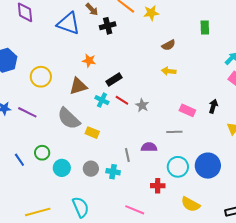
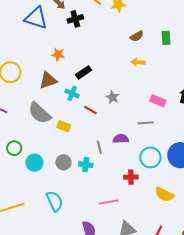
green rectangle: (205, 28) -> (166, 38), moved
red line: (122, 100) -> (90, 110), moved
pink line: (135, 210) -> (109, 202), turned -30

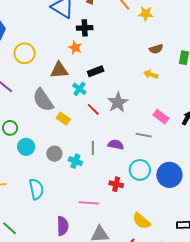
black cross: (75, 19) -> (85, 28), moved
gray star: (113, 97) -> (118, 102), size x1.5
yellow semicircle: (164, 195) -> (141, 221), moved

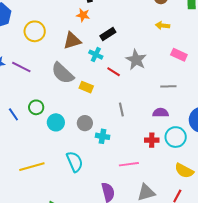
pink rectangle: (161, 117) -> (179, 55), moved
purple semicircle: (116, 145) -> (161, 113), moved
cyan cross: (75, 161) -> (103, 136), moved
cyan circle: (140, 170) -> (176, 137), moved

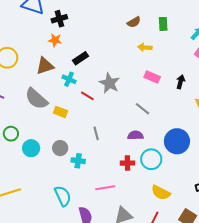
yellow arrow: (163, 25) -> (145, 47), moved
gray line: (168, 86) -> (142, 109), turned 42
cyan semicircle: (75, 162) -> (63, 196), moved

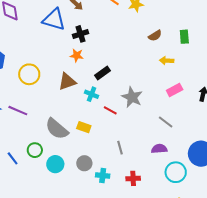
pink rectangle: (152, 77) -> (175, 90), turned -49
gray semicircle: (36, 99) -> (57, 129), moved
red cross: (127, 163) -> (133, 178), moved

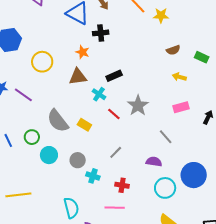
green rectangle: (184, 37) -> (202, 57), turned -72
orange star: (77, 55) -> (82, 52), moved
gray line: (120, 148) -> (116, 152), turned 48

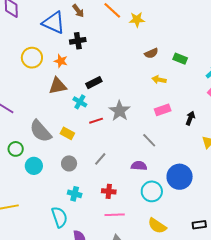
yellow circle: (42, 62) -> (32, 58), moved
red line: (114, 114) -> (96, 121), turned -56
gray circle: (78, 160) -> (69, 163), moved
cyan cross: (93, 176) -> (75, 194), moved
pink line: (115, 208) -> (115, 215), moved

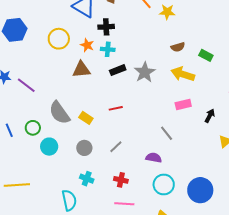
yellow arrow: (159, 80) -> (183, 74), size x1.6
cyan cross: (80, 102) -> (108, 49), moved, turned -32
gray star: (120, 111) -> (145, 72), moved
blue circle: (180, 177) -> (200, 190), moved

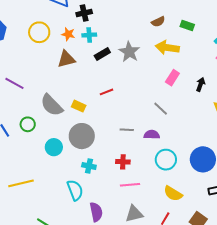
pink rectangle: (183, 105) -> (172, 78), turned -35
cyan circle: (49, 147) -> (54, 147), moved
gray line: (116, 147) -> (127, 130), moved, turned 56
gray circle: (84, 148) -> (82, 136), size x1.6

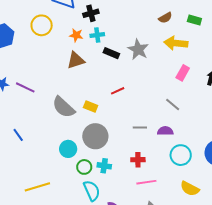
yellow circle: (39, 32) -> (42, 25), moved
black rectangle: (102, 54) -> (111, 53), turned 56
green circle: (28, 124) -> (84, 167), moved

